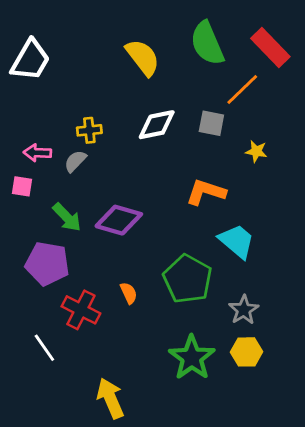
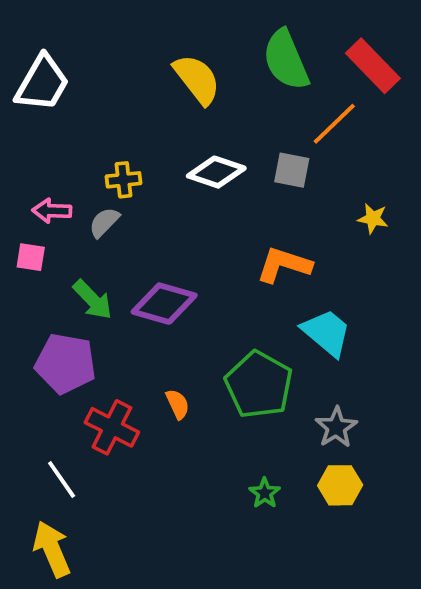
white diamond: (157, 125) -> (216, 172), turned 30
yellow star: (256, 151) -> (373, 218), moved
green star: (192, 358) -> (265, 493), size x0.5
yellow arrow: (110, 398) -> (52, 549), moved

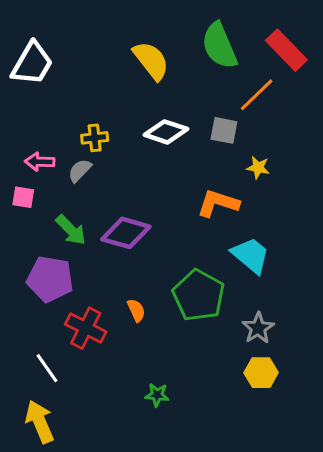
yellow star: (373, 218) -> (258, 168), moved
green star: (265, 493) -> (157, 395), moved, turned -30

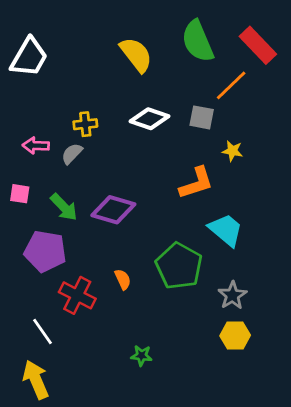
pink square: (23, 197) -> (20, 194), moved
orange L-shape: (218, 203) -> (196, 183), turned 144

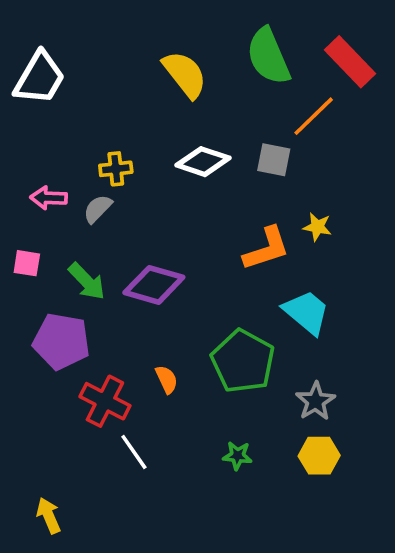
yellow star: (232, 151) -> (317, 227), moved
white line: (42, 331) -> (134, 452), moved
green star: (141, 356) -> (237, 456), moved
yellow arrow: (36, 380) -> (49, 516), size x0.7

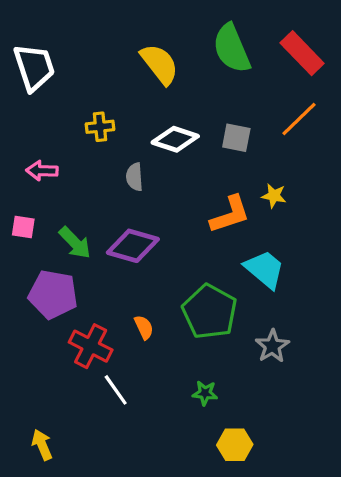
white trapezoid: (40, 78) -> (34, 67), turned -48
orange line: (314, 116) -> (299, 119), moved
yellow cross: (116, 169) -> (100, 127), moved
gray semicircle: (98, 209) -> (134, 177), moved, turned -48
yellow hexagon: (319, 456) -> (235, 445), moved

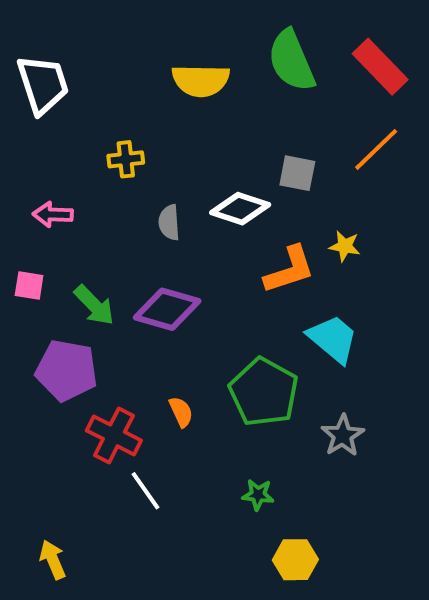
yellow semicircle: (160, 64) -> (201, 80), turned 129
white diamond: (175, 139) -> (240, 209), moved

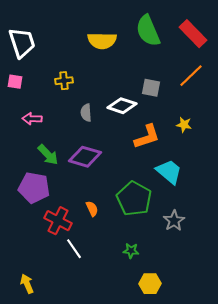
pink arrow: (53, 215) -> (32, 119), moved
yellow star: (345, 246) -> (184, 125), moved
pink square: (29, 286) -> (15, 82), moved

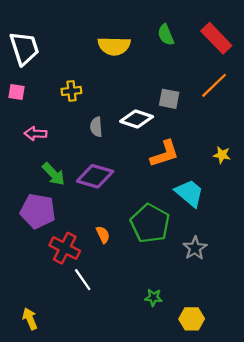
green semicircle: (148, 31) -> (166, 35), size x0.6
yellow star: (184, 125) -> (222, 155), moved
green star: (131, 251) -> (153, 297), moved
yellow hexagon: (150, 284) -> (192, 319), moved

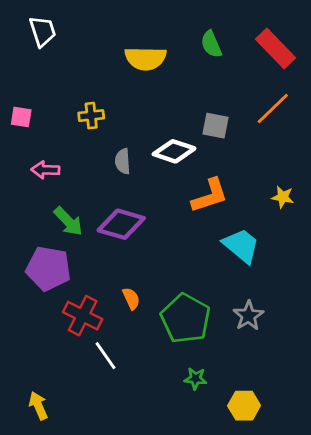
white trapezoid: (24, 48) -> (43, 31), moved, size x0.7
green pentagon: (150, 223) -> (186, 319), moved

